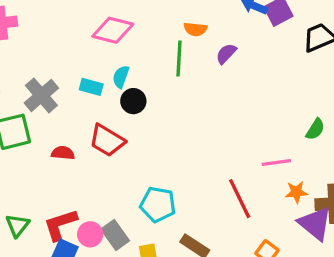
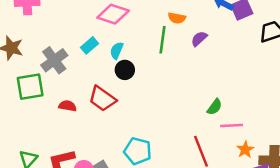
cyan rectangle: (91, 87) -> (90, 45), moved, turned -60
green semicircle: (315, 129) -> (215, 107), moved
orange star: (296, 192) -> (245, 150), turned -30

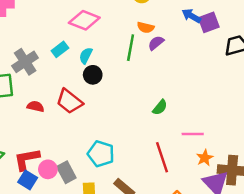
purple semicircle: (199, 39) -> (156, 43), moved
green semicircle: (215, 107) -> (160, 107), moved

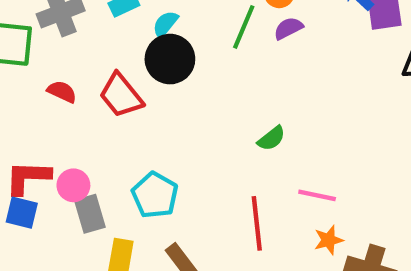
black circle: (93, 75) -> (170, 59), size x1.5
pink circle: (48, 169) -> (73, 185), moved
blue square: (28, 180) -> (22, 213), turned -30

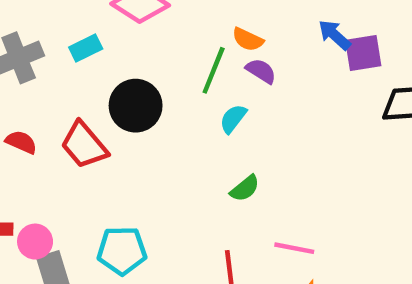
cyan semicircle: (165, 24) -> (233, 119), moved
purple semicircle: (288, 28) -> (261, 71), turned 60
cyan pentagon: (155, 195) -> (122, 251), turned -30

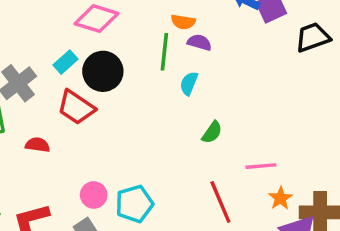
black circle: (136, 106) -> (103, 71), moved
red trapezoid: (84, 145) -> (76, 107), moved
pink circle: (35, 242) -> (94, 195), moved

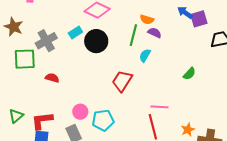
red trapezoid: (76, 107) -> (122, 81), moved, turned 80
green semicircle: (212, 132) -> (189, 74), moved
pink line: (261, 166) -> (159, 107), moved

